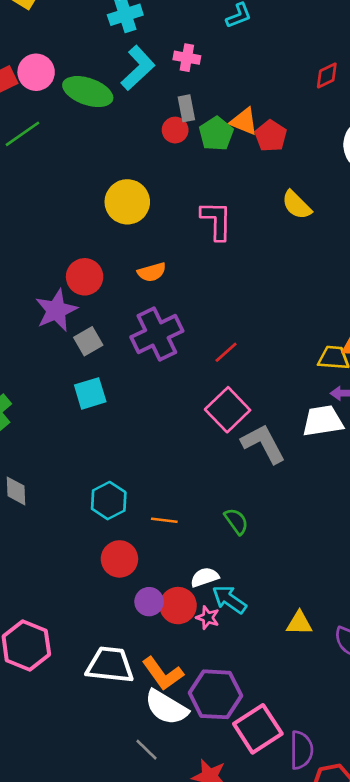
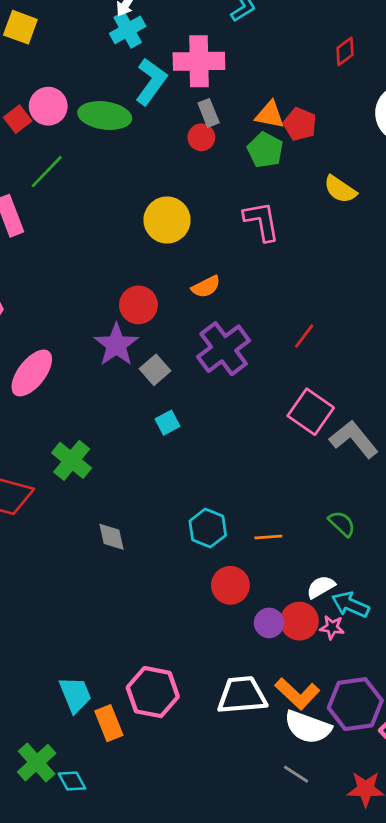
pink cross: (187, 58) -> (199, 61), size x1.8
green pentagon: (216, 134) -> (265, 150), moved
red line: (226, 352) -> (304, 336), moved
cyan square: (90, 393) -> (168, 423), size x0.7

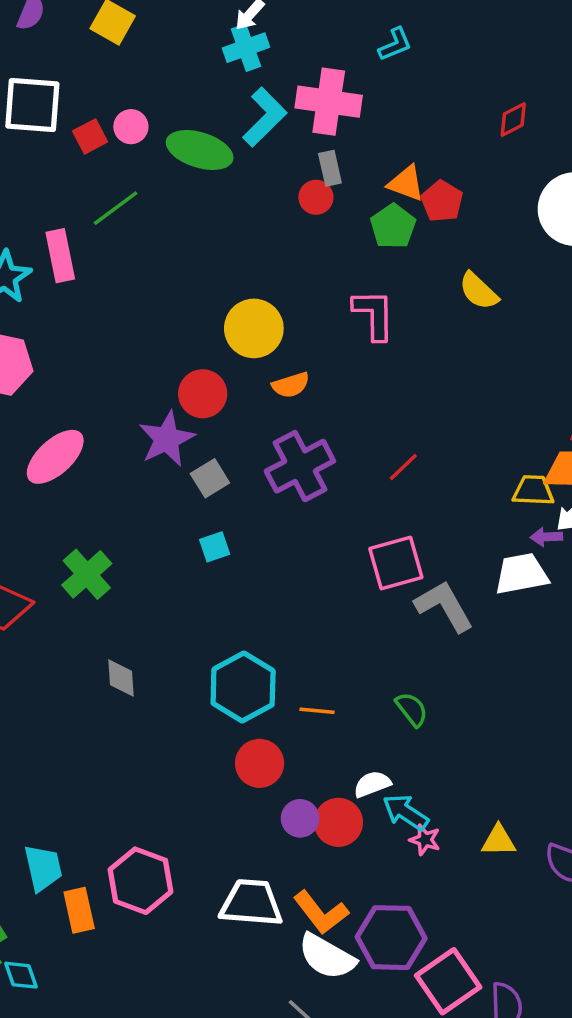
pink circle: (48, 106) -> (131, 127), size x0.7
yellow circle: (167, 220) -> (254, 328), moved
pink square: (311, 412) -> (396, 563), turned 30
cyan hexagon: (208, 528) -> (243, 687), size x1.4
pink star: (332, 627) -> (425, 840), moved

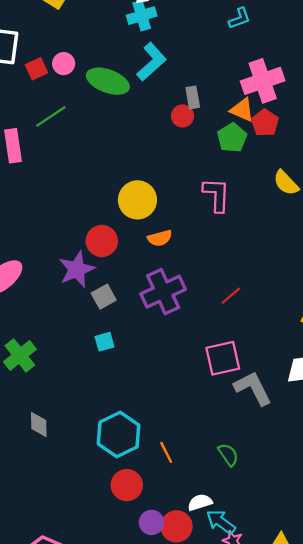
pink cross: (329, 102) -> (263, 81), moved, turned -30
orange line: (317, 711) -> (166, 452), turned 55

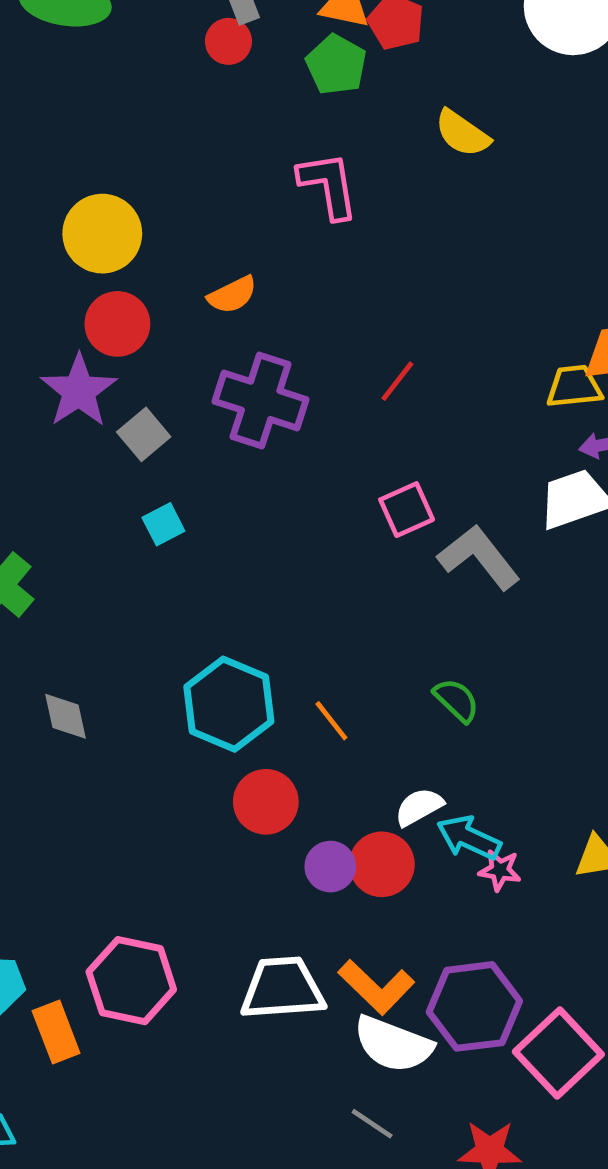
yellow circle: (137, 200) -> (102, 234), moved
purple cross: (163, 292) -> (261, 400), turned -36
pink square: (223, 358) -> (407, 510), size x0.7

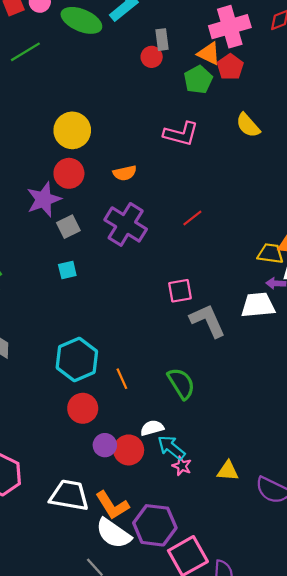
pink L-shape: (328, 185) -> (181, 134), turned 100
red line: (397, 381) -> (192, 218), moved
green semicircle: (456, 700) -> (181, 383), size x1.4

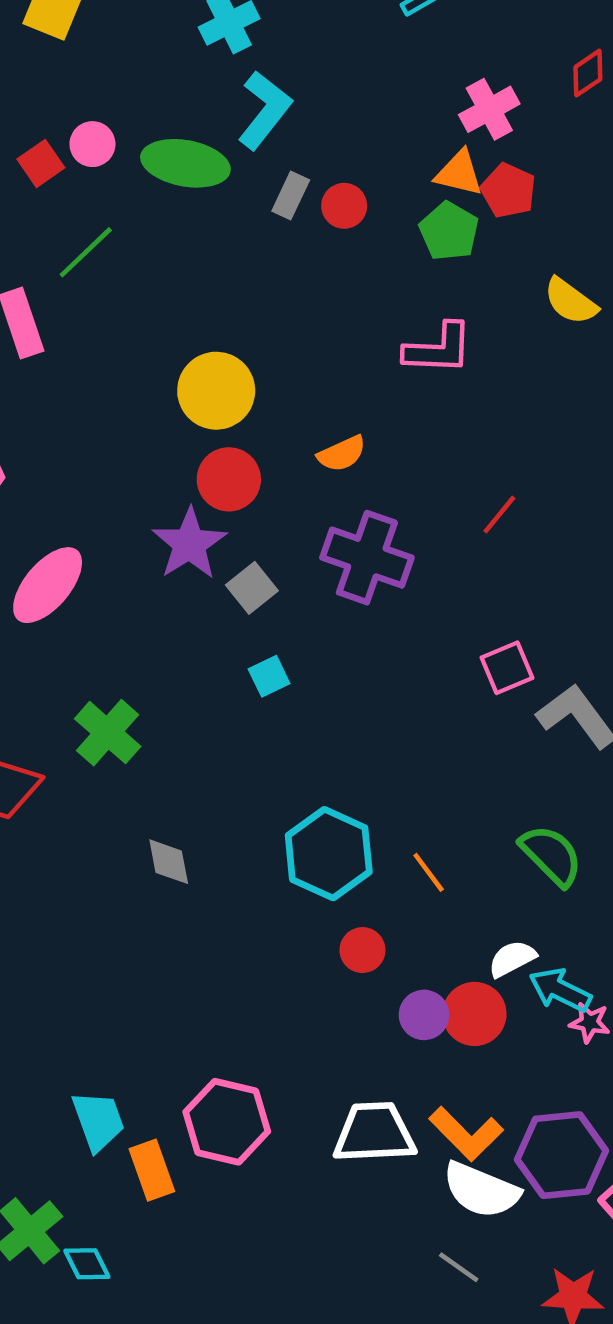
pink cross: (230, 27) -> (489, 109), size x0.7
gray rectangle: (162, 40) -> (291, 195), moved, turned 45
red circle: (83, 408) -> (362, 950), size x0.7

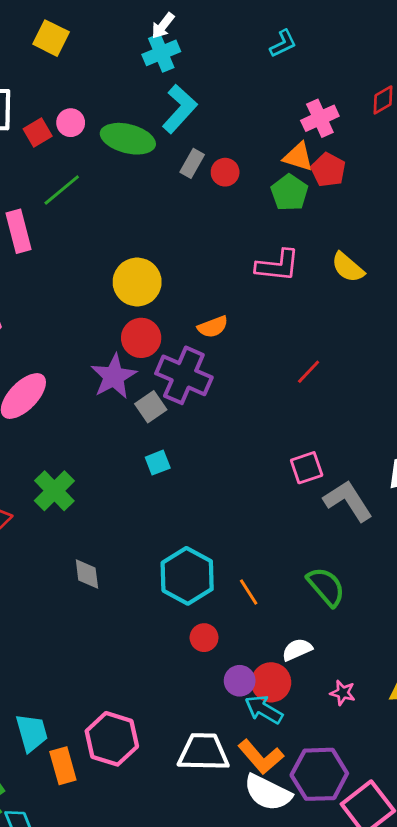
yellow semicircle: (571, 301) -> (348, 267), moved
purple cross: (367, 558) -> (184, 375), moved
cyan arrow: (560, 990) -> (264, 710), moved

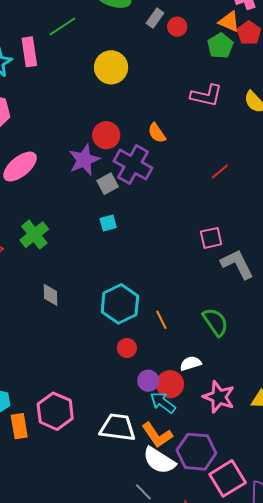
yellow circle: (137, 282) -> (111, 67), moved
orange semicircle: (213, 327) -> (157, 133), turned 70
pink star: (343, 693) -> (219, 397), size x1.8

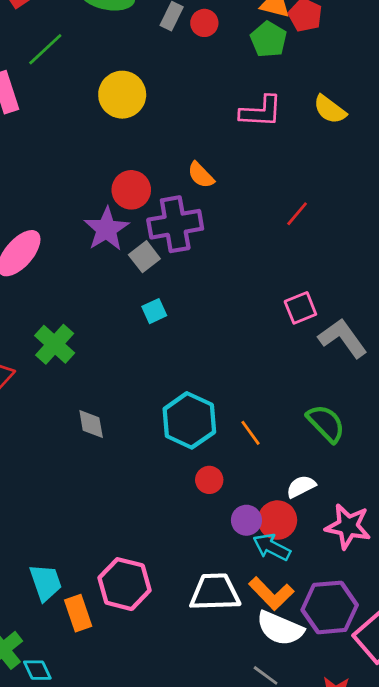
purple cross: (133, 164) -> (175, 224), turned -30

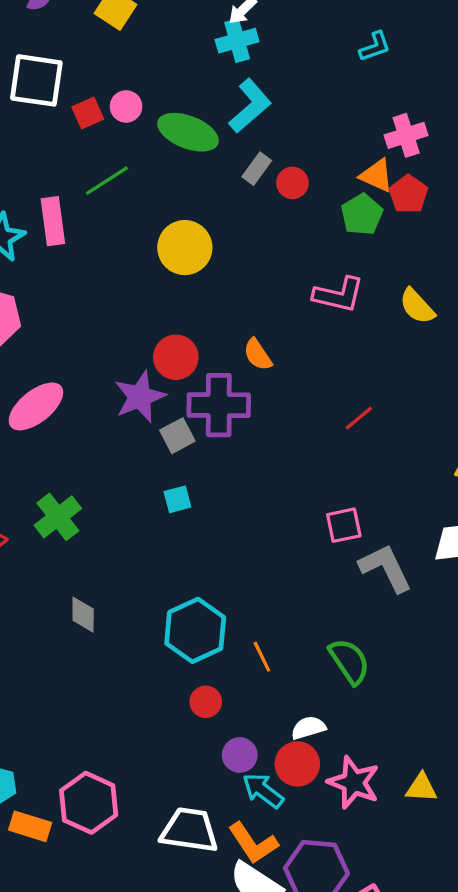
red circle: (277, 520) -> (297, 764), moved
orange rectangle: (78, 613) -> (30, 826), turned -64

